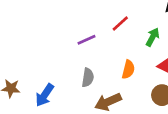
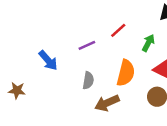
orange semicircle: (128, 69) -> (126, 73), size x1.5
blue arrow: (45, 95) -> (48, 60), moved, turned -75

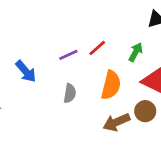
red line: (118, 30) -> (97, 48), moved
brown arrow: (107, 103) -> (116, 122), moved

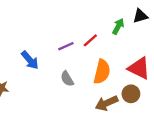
green arrow: (136, 52) -> (118, 26), moved
gray semicircle: (70, 93) -> (67, 79), turned 140

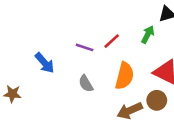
green arrow: (118, 26) -> (148, 35), moved
purple line: (66, 46) -> (85, 47), turned 42

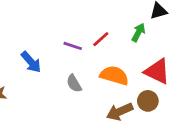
orange semicircle: (125, 76) -> (114, 75), turned -88

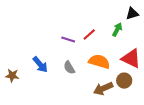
blue arrow: (31, 62) -> (40, 65), moved

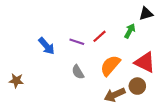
orange semicircle: (99, 62) -> (110, 66), turned -65
blue arrow: (40, 65) -> (47, 46), moved

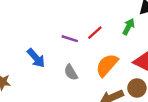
blue arrow: (47, 46) -> (36, 58), moved

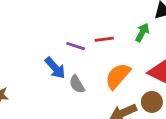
red line: (95, 33) -> (104, 39), turned 35
blue arrow: (36, 58) -> (55, 68), moved

